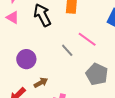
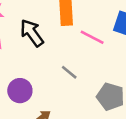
pink line: (87, 39) -> (92, 37), moved

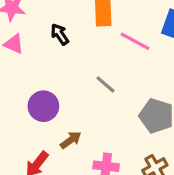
black arrow: (32, 33) -> (60, 34), size x0.6

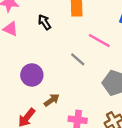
pink line: (135, 41) -> (99, 41), moved

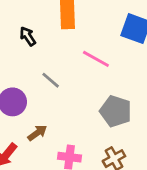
gray line: (78, 59) -> (51, 80), moved

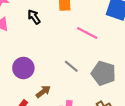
gray line: (51, 80) -> (71, 66), moved

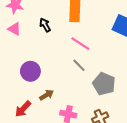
pink line: (87, 33) -> (80, 44), moved
gray line: (71, 66) -> (79, 65), moved

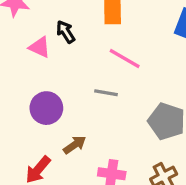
pink triangle: (14, 29) -> (40, 47), moved
gray line: (79, 65) -> (106, 93), moved, turned -32

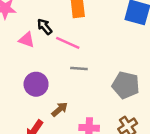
pink line: (125, 59) -> (68, 43), moved

